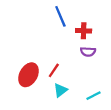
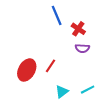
red cross: (84, 31) -> (78, 29), turned 32
cyan triangle: (60, 90) -> (62, 92), moved

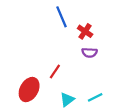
red ellipse: (27, 70) -> (29, 90), moved

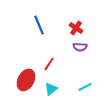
blue line: (62, 17) -> (39, 25), moved
cyan triangle: (67, 100) -> (51, 89), moved

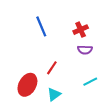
red cross: (76, 28) -> (81, 30), turned 32
cyan line: (85, 87) -> (90, 82), moved

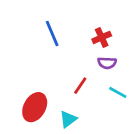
red line: (52, 68) -> (80, 86), moved
cyan line: (90, 82) -> (118, 92), moved, turned 56

